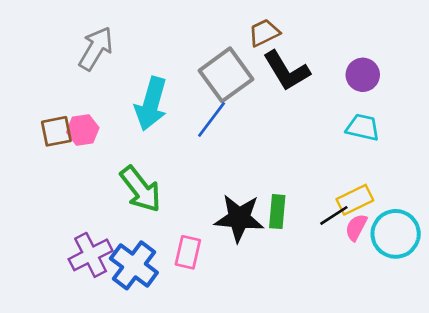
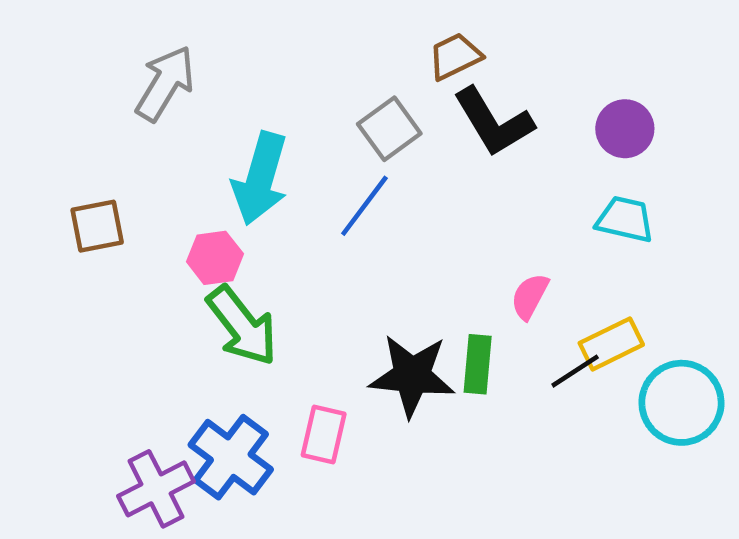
gray square: (226, 75) -> (389, 129), size x0.7
pink hexagon: (83, 130) -> (215, 258), moved
pink semicircle: (356, 227) -> (530, 296), moved
purple cross: (91, 255) -> (156, 489), moved

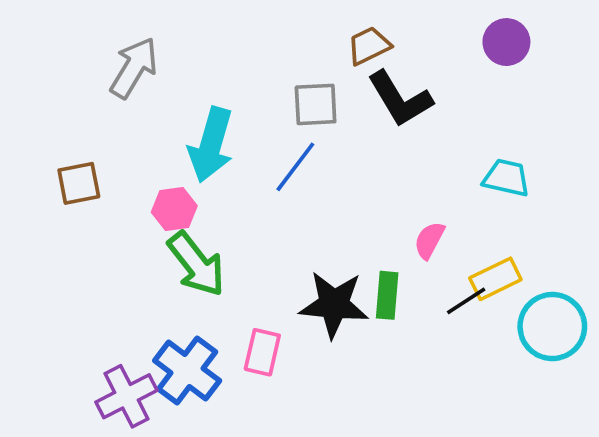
gray square: (389, 129) -> (316, 104), turned 33
purple circle: (625, 129) -> (506, 42), moved

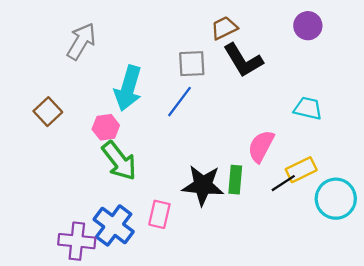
brown square: (79, 183) -> (48, 112), turned -32
pink semicircle: (429, 240) -> (261, 146), size x1.4
purple cross: (127, 396) -> (77, 241), turned 33

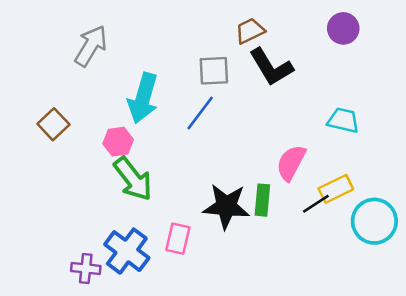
purple cross: (77, 241) -> (86, 268), size x0.7

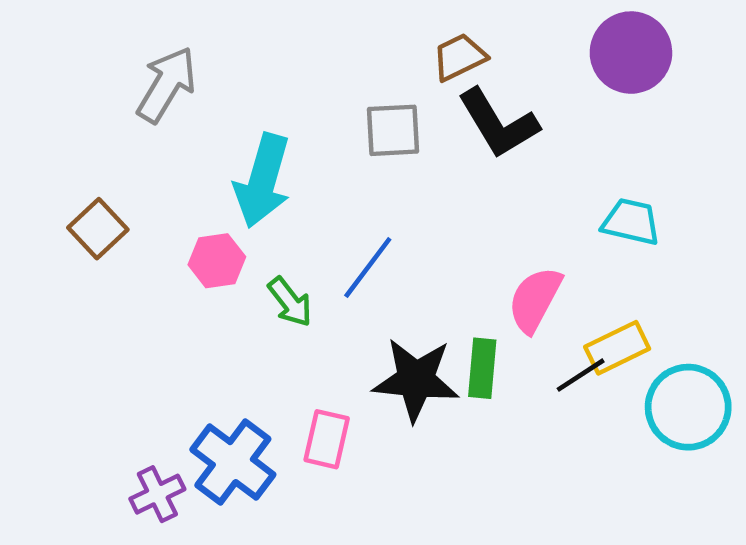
purple circle: (343, 28) -> (631, 53), size x1.4
blue line: (200, 113) -> (368, 268), moved
green arrow: (133, 179) -> (290, 302), moved, size x0.6
purple cross: (86, 268) -> (157, 494), turned -32

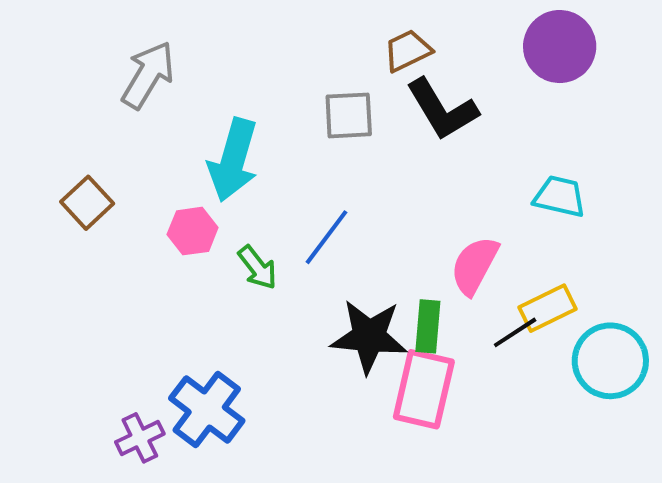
pink rectangle: (327, 439) -> (424, 389), moved, size x1.5

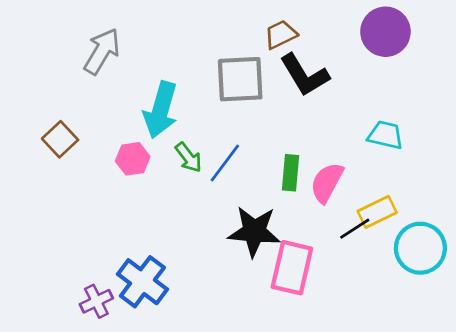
gray square: (349, 115) -> (240, 79), size x1.4
green arrow: (257, 268) -> (189, 157), moved
green rectangle: (428, 326) -> (290, 173), moved

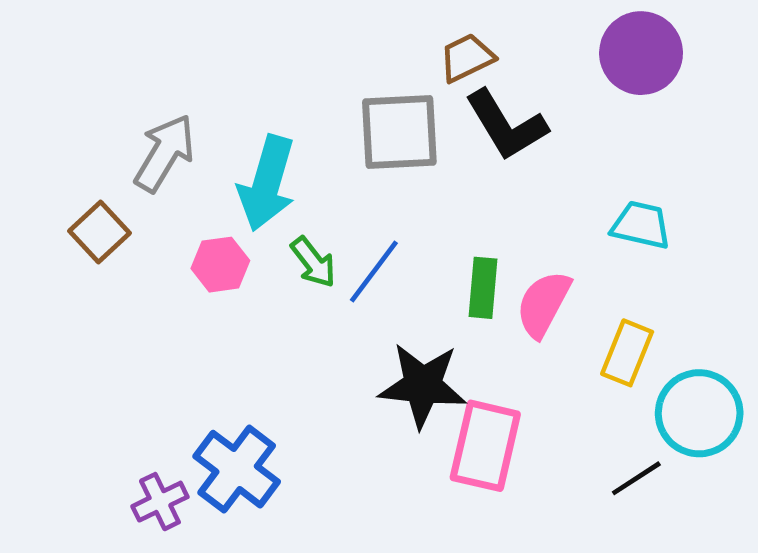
gray arrow: (102, 51) -> (165, 153), moved
yellow rectangle: (377, 212) -> (627, 353), turned -42
black line: (355, 229) -> (636, 478), moved

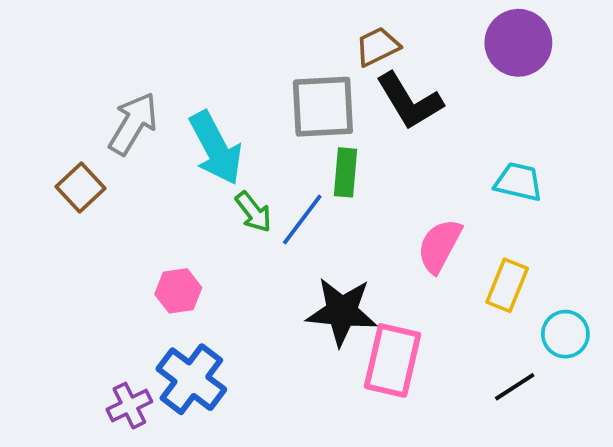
cyan arrow: (267, 183) -> (216, 148), turned -44
pink hexagon: (220, 265) -> (178, 291), moved
green rectangle: (483, 288) -> (345, 172), moved
cyan circle: (699, 413) -> (565, 334), size x0.7

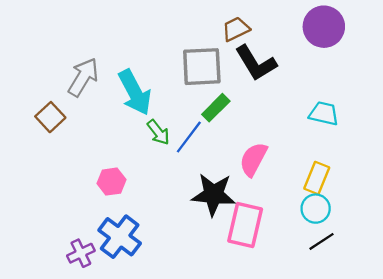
green rectangle: (345, 172) -> (216, 108), turned 40
pink semicircle: (439, 246) -> (253, 159), moved
cyan circle: (565, 334) -> (316, 209), moved

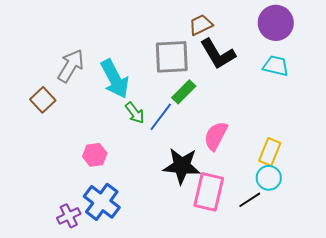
cyan trapezoid: (324, 114) -> (276, 66), moved
black line: (321, 241) -> (250, 200), moved

